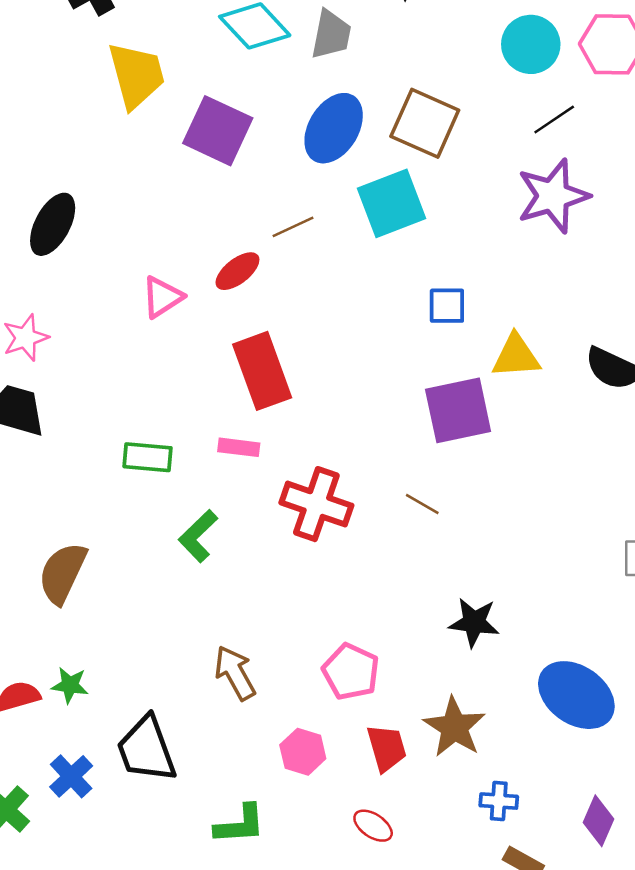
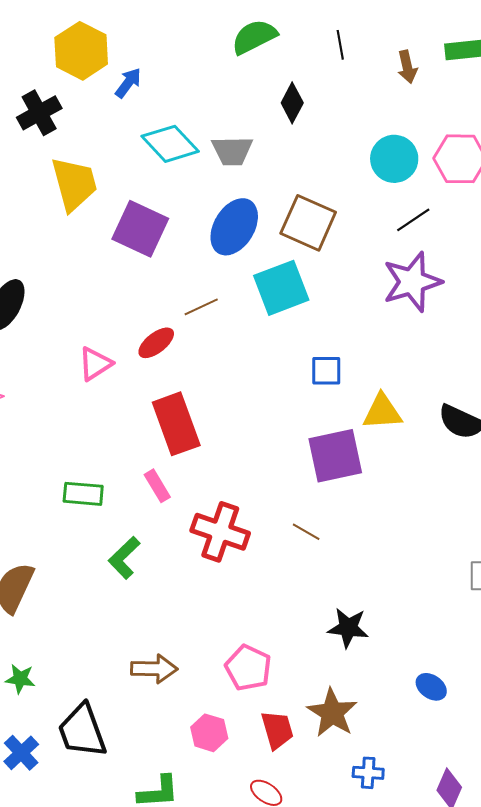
gray trapezoid: (331, 35) -> (232, 151), turned 78
pink rectangle: (239, 447) -> (157, 486), turned 52
brown arrow: (235, 673) -> (154, 669), turned 120
blue ellipse: (576, 695) -> (431, 687), size x0.5

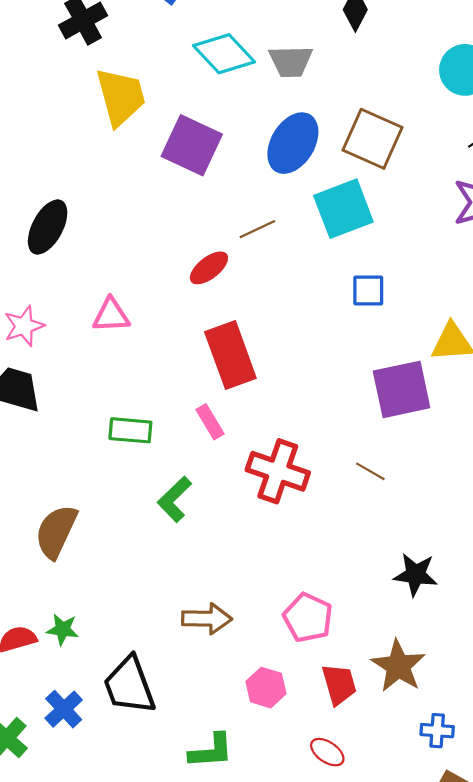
pink triangle: (95, 364) -> (111, 315), moved, turned 30
blue square: (326, 371) -> (368, 290), moved

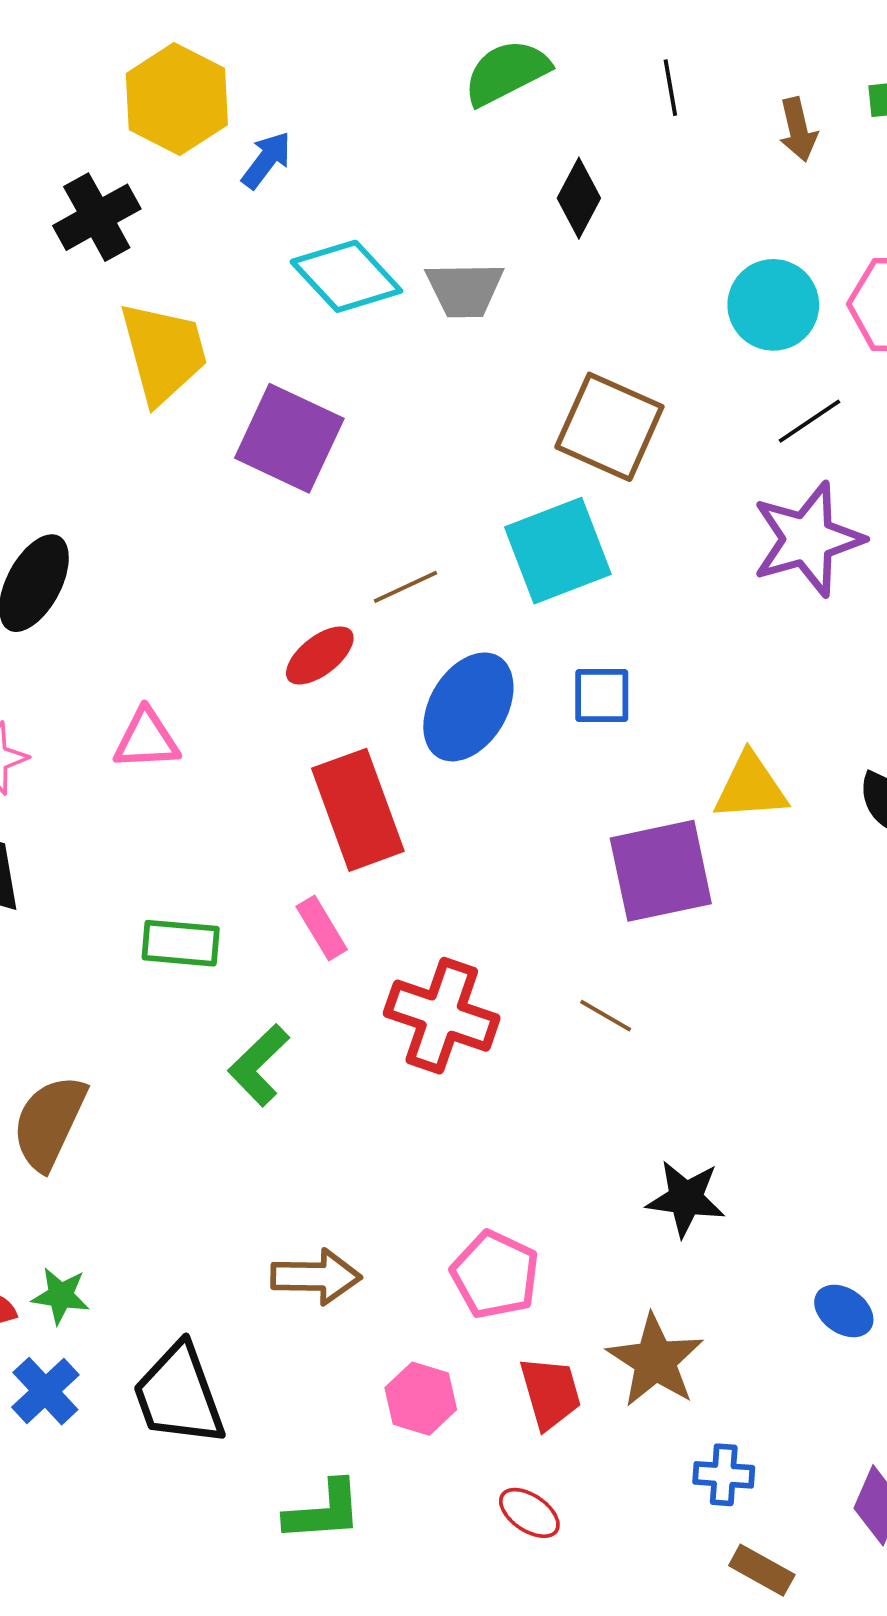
blue ellipse: (293, 143) -> (468, 707), moved
blue cross: (64, 709) -> (45, 1391), moved

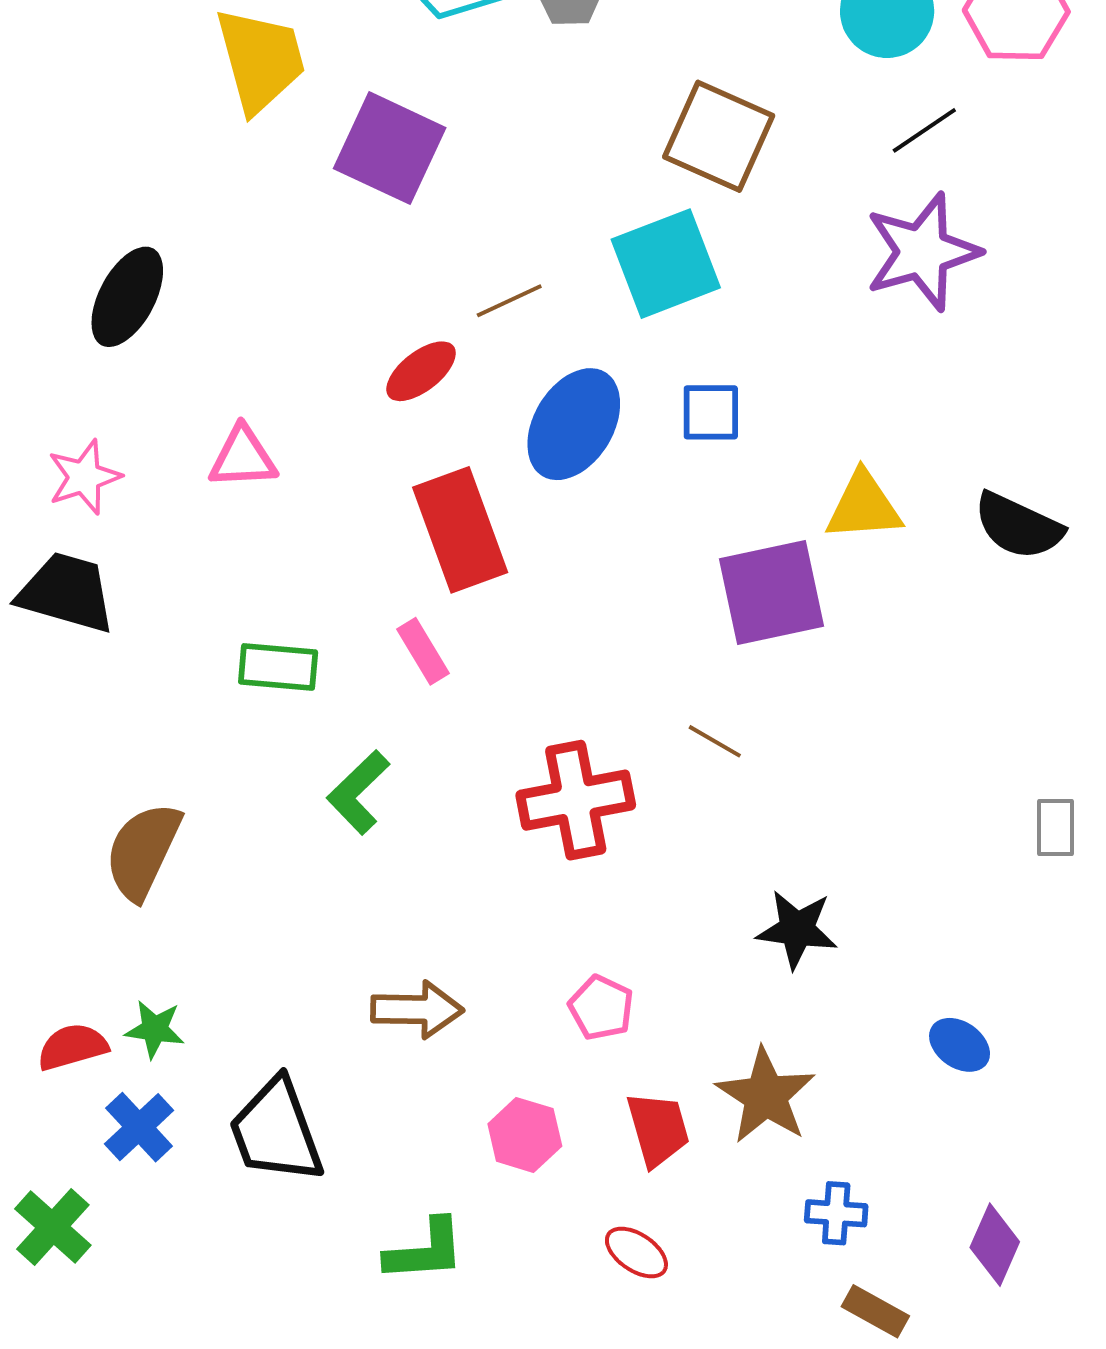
red cross: (442, 1016) -> (576, 800), moved, turned -30
pink pentagon: (495, 1275) -> (601, 1008), size x0.7

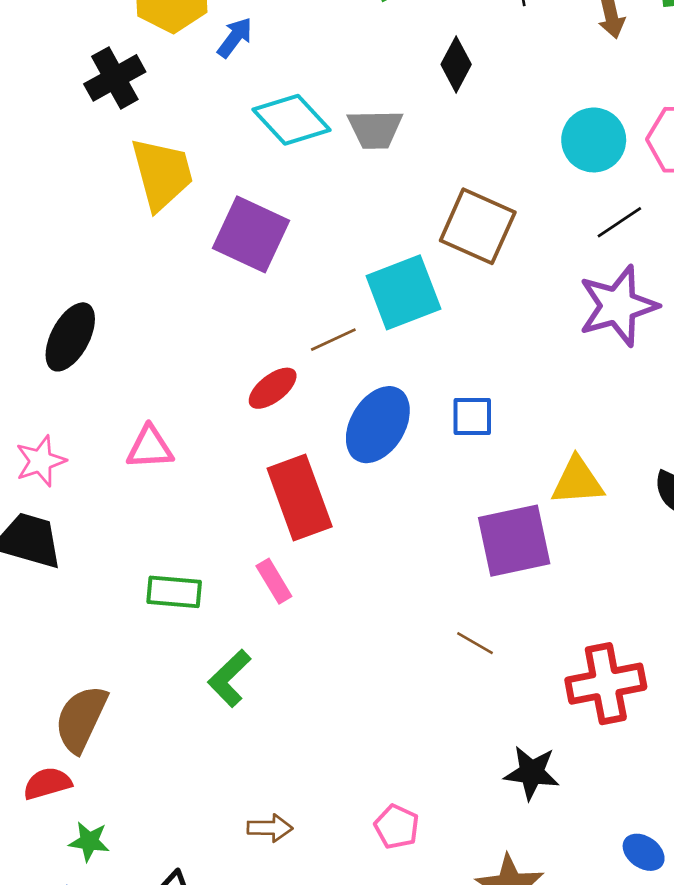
cyan square: (666, 264) -> (403, 292), moved
red cross: (576, 800) -> (606, 684), moved
brown arrow: (417, 1010) -> (270, 828), size x0.7
red semicircle: (72, 1047) -> (47, 783), moved

